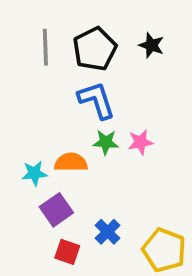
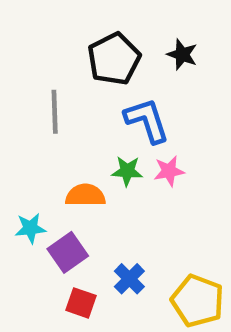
gray line: (45, 47) -> (55, 112), moved
blue L-shape: (97, 100) -> (147, 120), moved
cyan star: (34, 173) -> (30, 228), moved

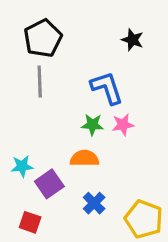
black pentagon: (114, 59) -> (43, 38), moved
orange semicircle: (85, 195) -> (84, 158), moved
red square: (81, 303) -> (30, 222), moved

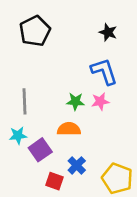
gray line: (40, 81) -> (25, 101), moved
blue L-shape: (107, 88) -> (104, 71), moved
red square: (30, 222) -> (55, 181), moved

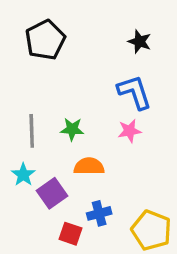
green star: (75, 101) -> (72, 129), moved
cyan star: (18, 135) -> (23, 175), turned -30
blue cross: (77, 165) -> (99, 213), turned 30

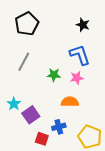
green star: (72, 129) -> (54, 75), moved
gray line: (32, 131) -> (24, 62), moved, turned 30
orange semicircle: (89, 166) -> (70, 102), moved

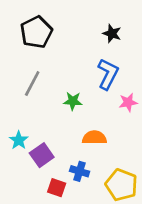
blue L-shape: (80, 55) -> (108, 74), turned 45
pink star: (77, 78) -> (128, 102), moved
blue cross: (59, 127) -> (80, 171), turned 32

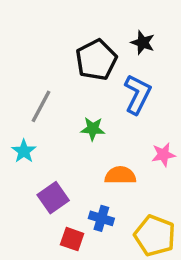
black pentagon: (36, 32) -> (96, 60), moved
pink star: (128, 102) -> (163, 155), moved
cyan star: (19, 140) -> (24, 151), moved

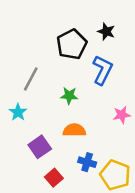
orange semicircle: (120, 175) -> (74, 130), moved
blue cross: (101, 218) -> (87, 162), moved
red square: (72, 239) -> (54, 178), turned 30

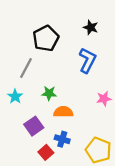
black pentagon: (72, 44) -> (46, 38), moved
green star: (69, 96) -> (49, 93), moved
blue cross: (87, 162) -> (62, 139), moved

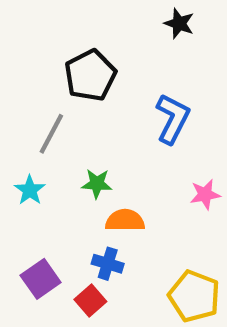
black star: (91, 27) -> (179, 23), moved
purple square: (34, 126) -> (41, 279), moved
blue cross: (62, 139) -> (108, 264), moved

